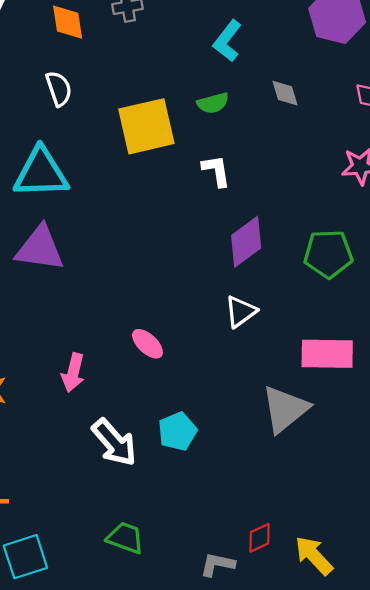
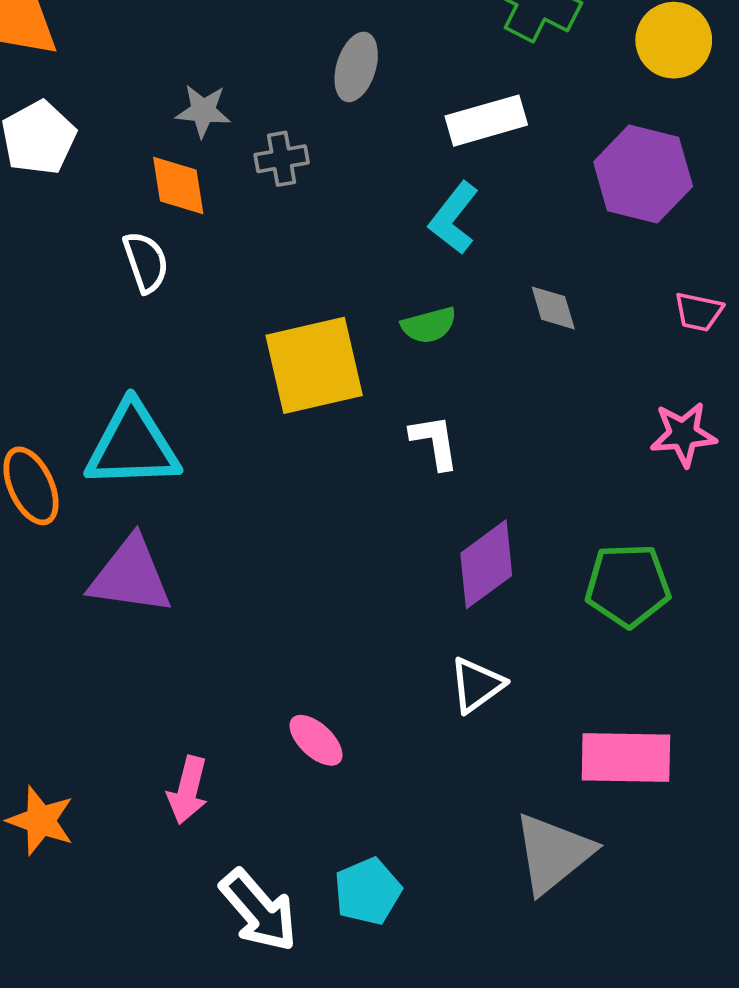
white semicircle: (59, 89) -> (146, 262), moved

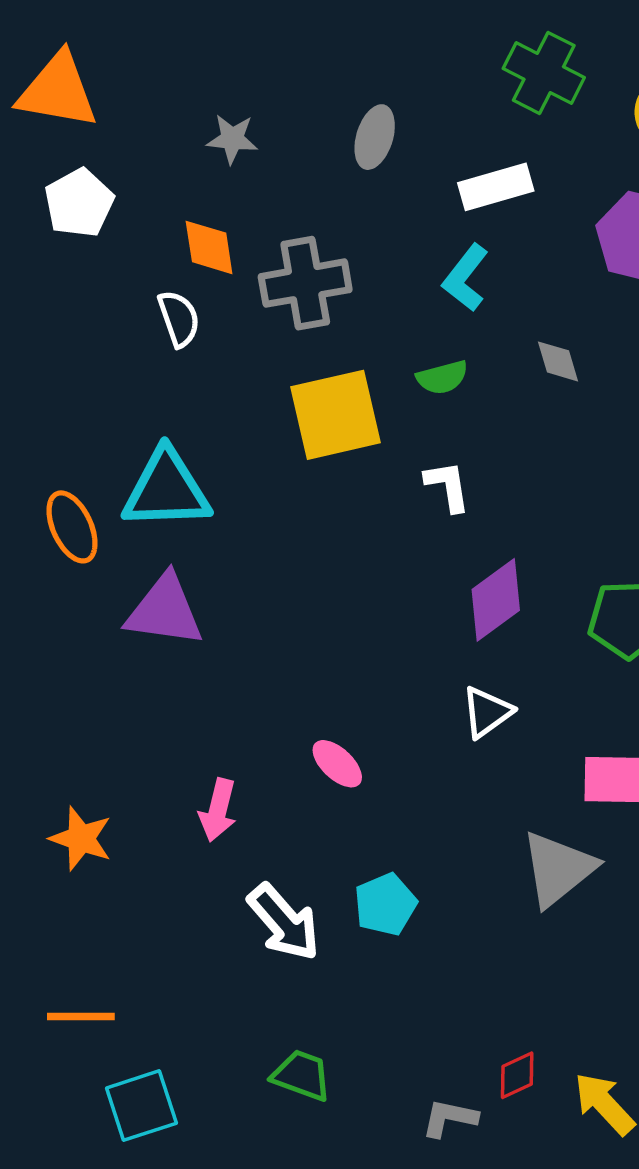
gray star: (203, 111) -> (232, 139), moved
gray cross: (282, 159) -> (305, 283), moved, size x1.8

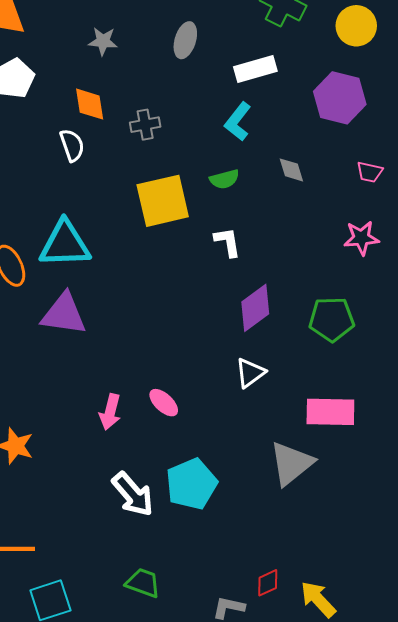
gray cross: (305, 283) -> (145, 125), size x0.6
pink arrow: (218, 810) -> (110, 412), moved
cyan pentagon: (385, 904) -> (191, 484), size x1.4

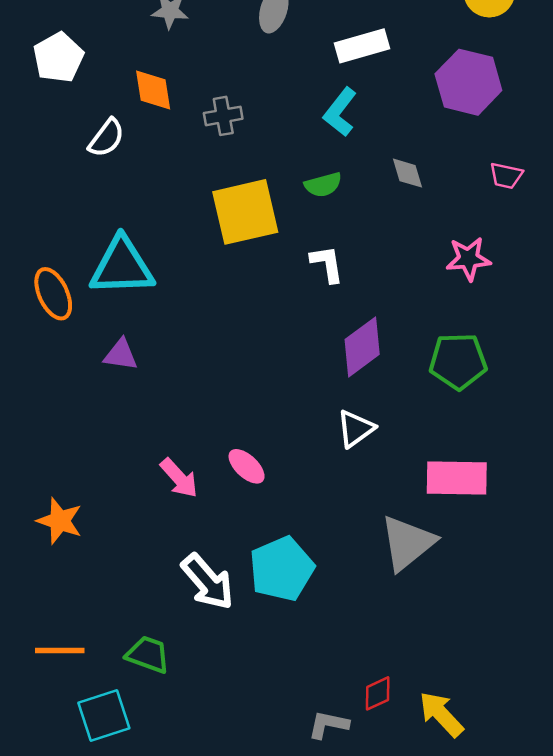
white semicircle: (72, 145) -> (106, 138), moved, turned 56
pink star: (361, 238) -> (468, 259), moved
purple triangle: (64, 314) -> (121, 355), size x0.6
pink arrow: (110, 412) -> (179, 478), turned -56
green trapezoid: (143, 583) -> (148, 654), moved

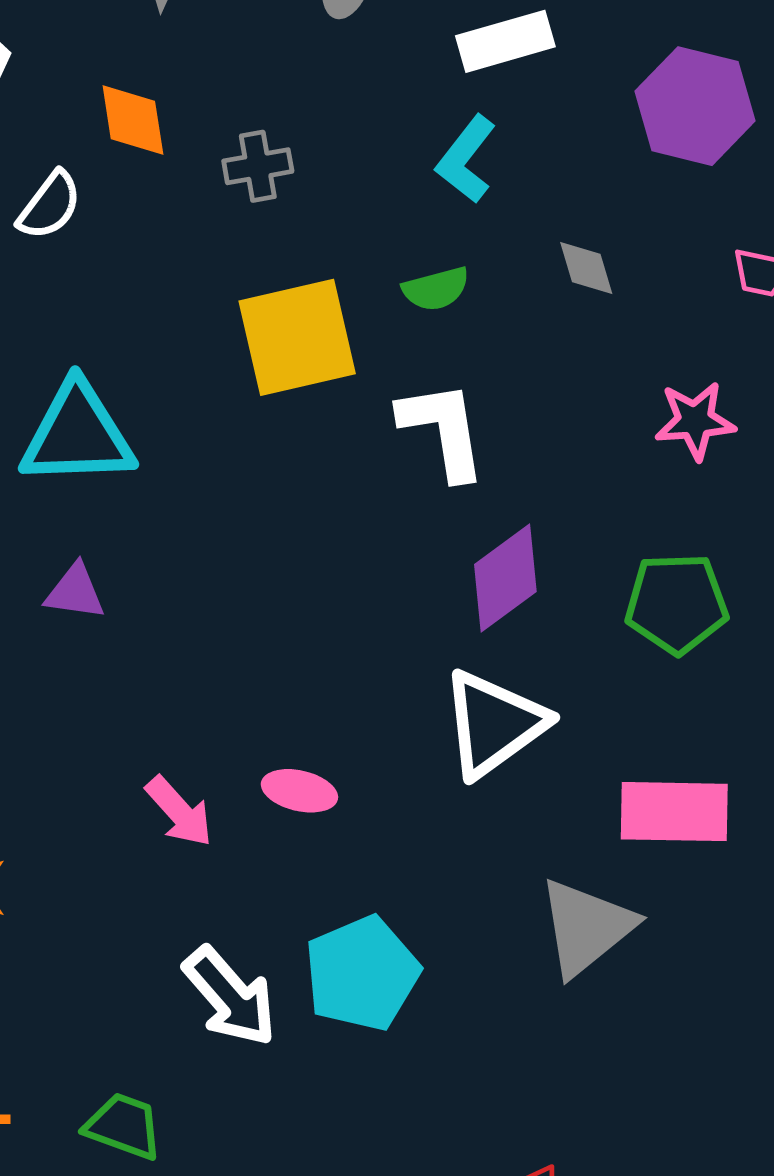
white L-shape: (327, 264) -> (443, 430), size x1.5
white triangle: (356, 429) -> (494, 724), size x1.6
pink ellipse: (247, 466) -> (299, 791), turned -30

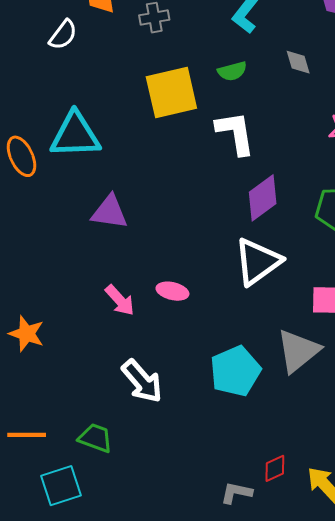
purple triangle: (75, 592) -> (110, 212), moved, size x1.4
cyan pentagon: (362, 974) -> (235, 371), moved

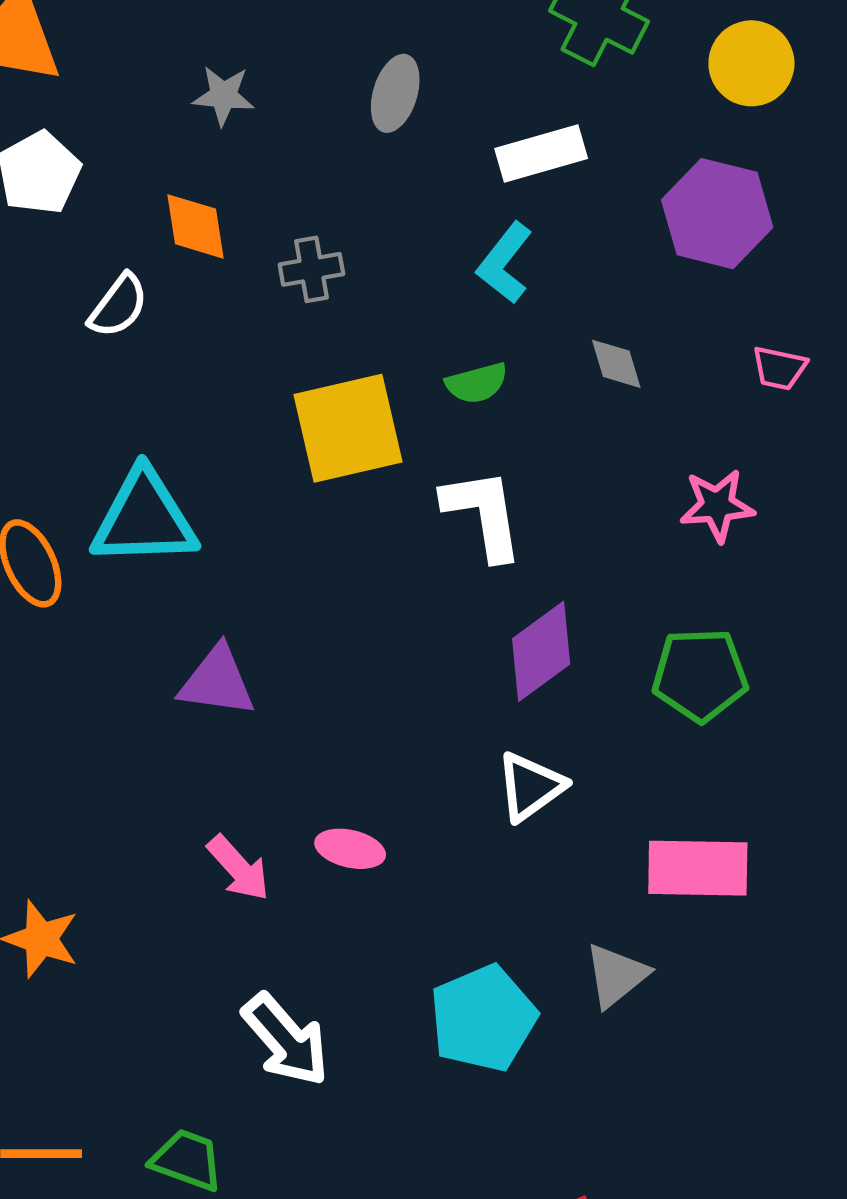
white triangle: (258, 262) -> (530, 787), size x0.7
gray triangle: (298, 351) -> (616, 975), size x0.7

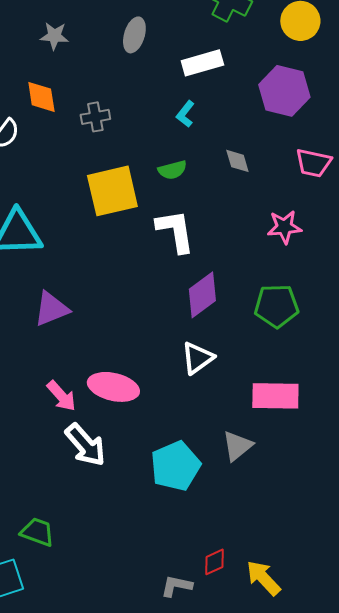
cyan L-shape: (505, 263) -> (185, 114), size x0.7
pink trapezoid: (779, 368) -> (313, 163), size x1.4
purple triangle: (217, 681) -> (51, 309), turned -30
pink ellipse: (350, 849) -> (113, 387), size x1.6
white arrow: (286, 1040) -> (85, 445), moved

